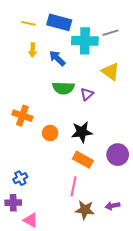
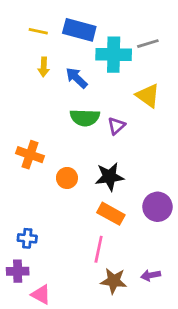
blue cross: (20, 178) -> (27, 238), turned 32

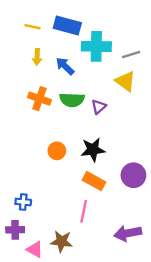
gray line: (148, 44) -> (131, 55), moved
orange cross: (30, 155) -> (39, 99), moved
purple arrow: (151, 275) -> (128, 233), size x1.6
brown star: (114, 281) -> (62, 241), moved

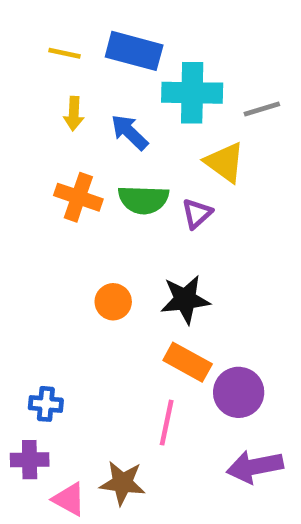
yellow triangle: (125, 81) -> (225, 162), moved
purple circle: (133, 175) -> (239, 392), moved

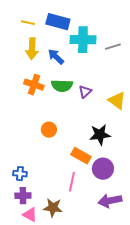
yellow arrow: (74, 114) -> (32, 49), size x1.5
yellow triangle: (225, 162) -> (117, 101), moved
black star: (185, 299) -> (100, 135), moved
purple cross: (30, 460) -> (23, 196), moved

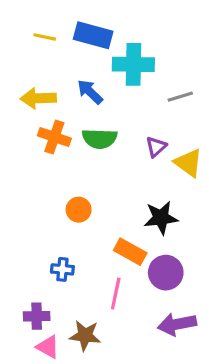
gray line: (113, 47) -> (180, 97), moved
yellow arrow: (32, 49) -> (38, 98), moved, turned 85
purple triangle: (85, 92) -> (156, 147), moved
blue cross: (20, 174) -> (62, 269), moved

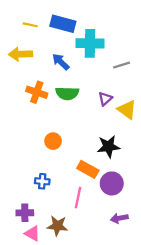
yellow arrow: (38, 98) -> (20, 54), moved
purple arrow: (177, 324) -> (119, 218), size x0.7

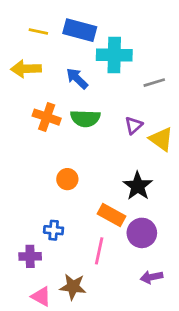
black star: (108, 147) -> (138, 186), turned -30
purple cross: (25, 213) -> (30, 256), moved

